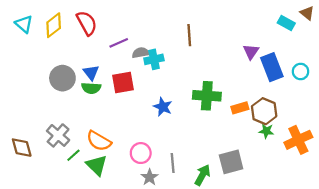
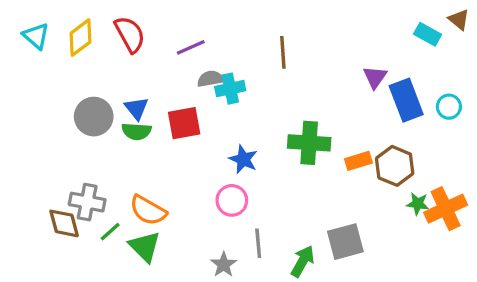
purple line: (119, 43) -> (191, 47), moved
green star: (266, 131) -> (418, 204), moved
gray cross: (58, 135) -> (87, 202), turned -30
brown diamond: (22, 148) -> (64, 223), moved
pink circle: (141, 153) -> (232, 200), moved

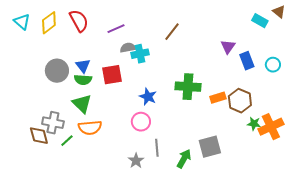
brown line: (283, 52) -> (172, 32), turned 42
blue rectangle: (406, 100) -> (247, 61), size x0.7
orange semicircle: (148, 210) -> (90, 128), turned -35
green triangle: (145, 246) -> (82, 104), moved

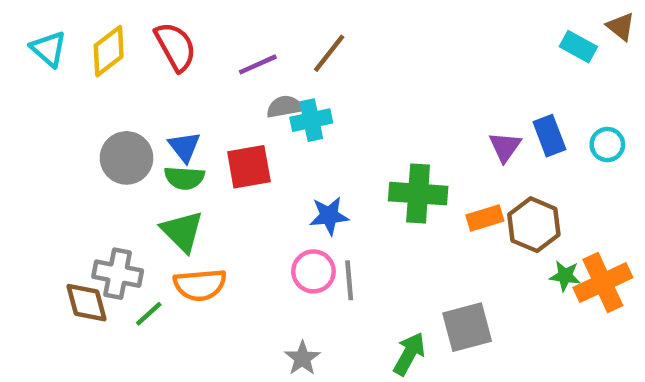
brown line: (172, 32) -> (329, 53), moved
purple triangle: (228, 47) -> (505, 147), moved
blue star: (148, 97) -> (329, 216), turned -30
gray line: (157, 148) -> (349, 280), moved

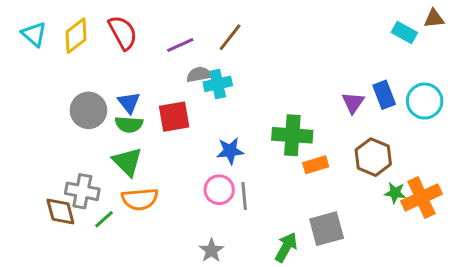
brown triangle: (621, 27) -> (434, 19), turned -45
cyan circle: (607, 145) -> (425, 101), size x1.5
orange rectangle: (485, 218) -> (316, 165), moved

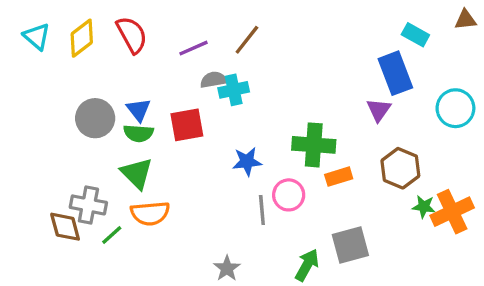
cyan rectangle: (404, 33) -> (415, 35), moved
blue rectangle: (384, 95) -> (395, 73), moved, size x1.4
pink circle: (219, 190) -> (289, 195), moved

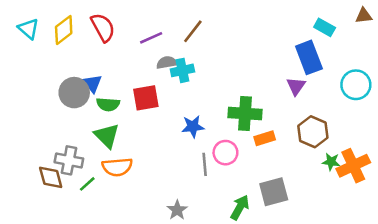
blue triangle: (138, 110) -> (92, 83), moved

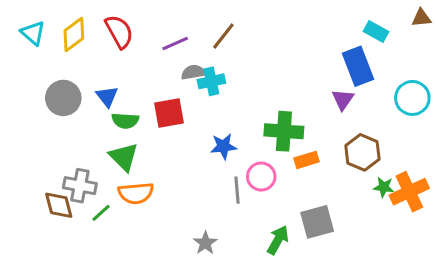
gray circle: (74, 93) -> (63, 98), moved

